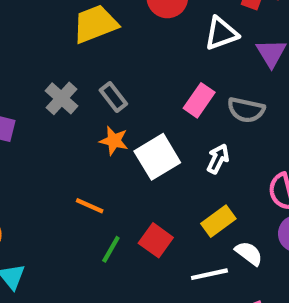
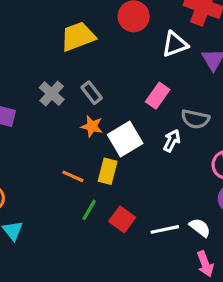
gray semicircle: (246, 110) -> (195, 119), moved
yellow rectangle: (218, 221) -> (108, 171), moved, turned -40
red square: (156, 240) -> (122, 219), moved
white semicircle: (249, 253) -> (200, 228), moved

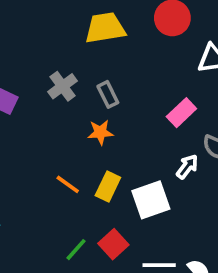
orange star: (92, 126) -> (100, 132), turned -30
white square: (125, 139) -> (151, 200), moved
green line: (89, 210) -> (76, 250), moved

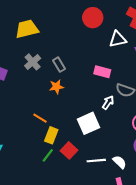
yellow trapezoid: (105, 28) -> (27, 29), moved
pink rectangle: (181, 113) -> (102, 72), turned 63
yellow rectangle: (108, 186) -> (51, 135), moved

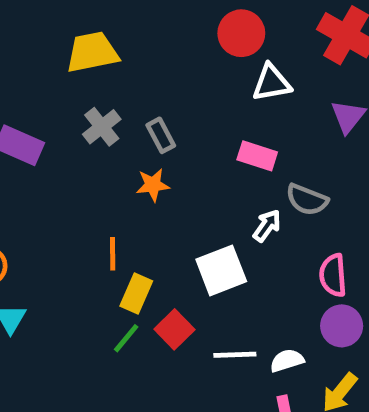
white triangle: (118, 39) -> (271, 83), moved
orange line: (40, 118) -> (113, 254), turned 56
white semicircle: (120, 162) -> (287, 361), turned -64

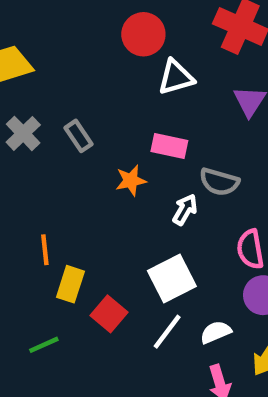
orange star: (153, 185) -> (131, 180), moved
white square: (221, 270) -> (172, 278), moved
green line: (126, 338) -> (44, 345), moved, turned 32
white line: (235, 355) -> (167, 332), turned -45

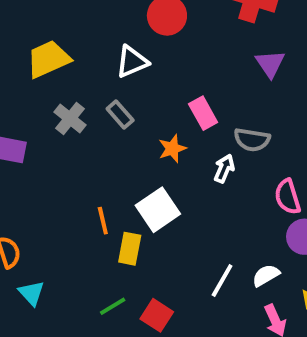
white triangle: (176, 77) -> (132, 62), moved
pink rectangle: (169, 146) -> (203, 113), turned 56
white square: (172, 278) -> (158, 210), moved
red square: (109, 314) -> (157, 315), moved

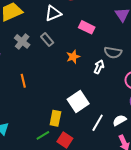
pink rectangle: (203, 113) -> (87, 27), moved, turned -35
white square: (158, 210) -> (78, 102), moved
orange line: (103, 221) -> (23, 81), moved
yellow rectangle: (130, 249) -> (55, 118), moved

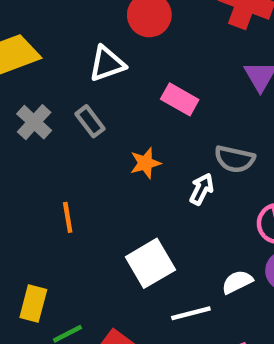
orange line: (23, 81) -> (68, 217), moved
yellow rectangle: (55, 118) -> (33, 303), moved
white semicircle: (120, 120) -> (237, 282), moved
white line: (98, 123) -> (191, 313), turned 42

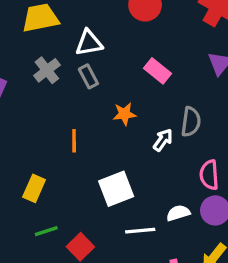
white triangle: (107, 64) -> (89, 43), moved
gray semicircle: (235, 159) -> (191, 122), turned -104
orange line: (68, 217) -> (74, 141), moved
yellow rectangle: (33, 303) -> (34, 188), moved

